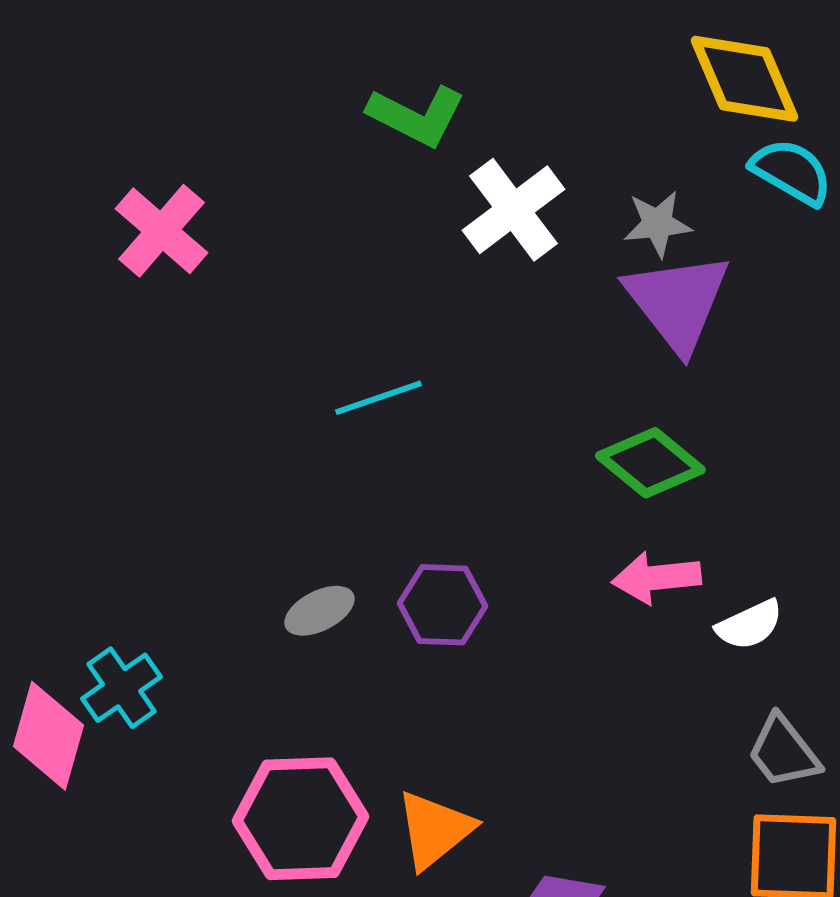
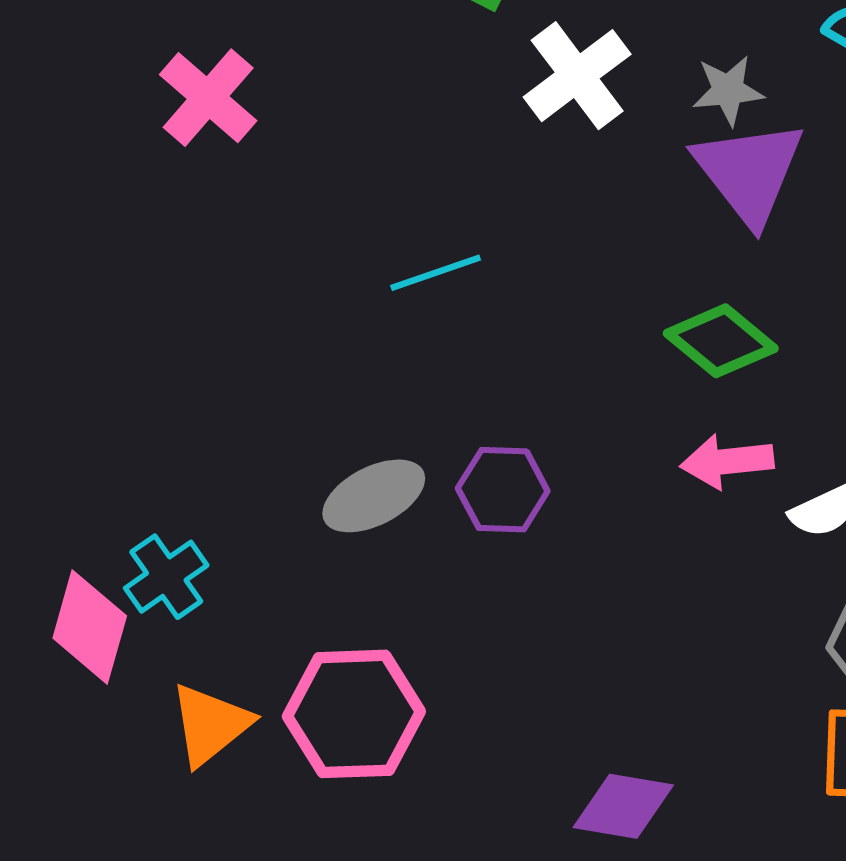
gray ellipse: (319, 611) -> (374, 496), size x1.4
orange triangle: (434, 830) -> (210, 724), moved

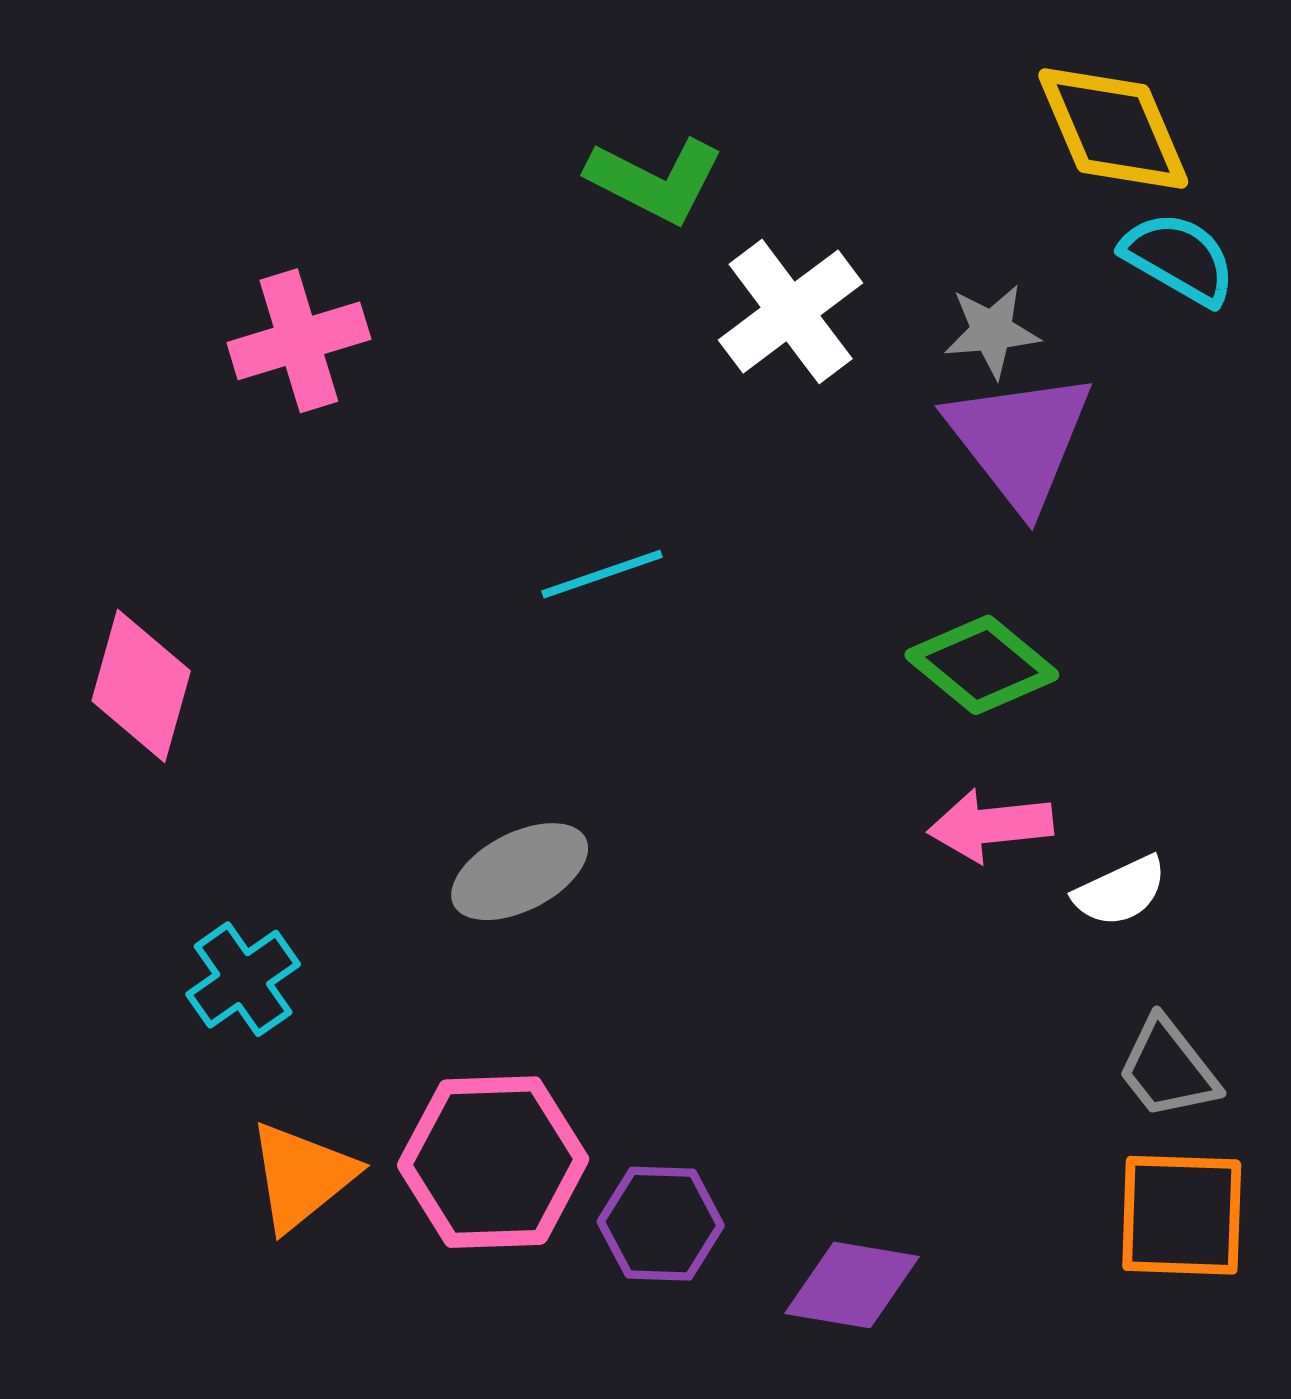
pink cross: (208, 98) -> (299, 341), turned 32
purple hexagon: (503, 490) -> (661, 1224), moved
pink diamond: (90, 627) -> (141, 686), moved

